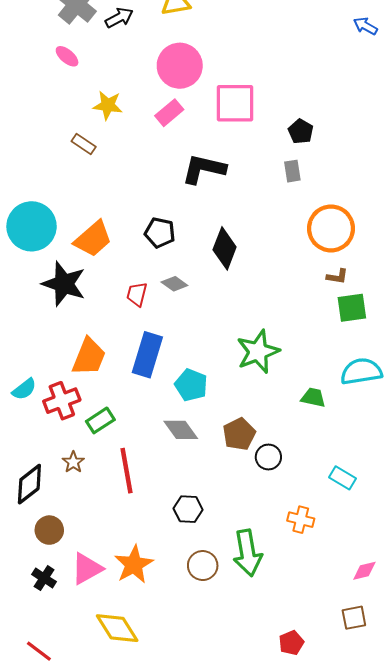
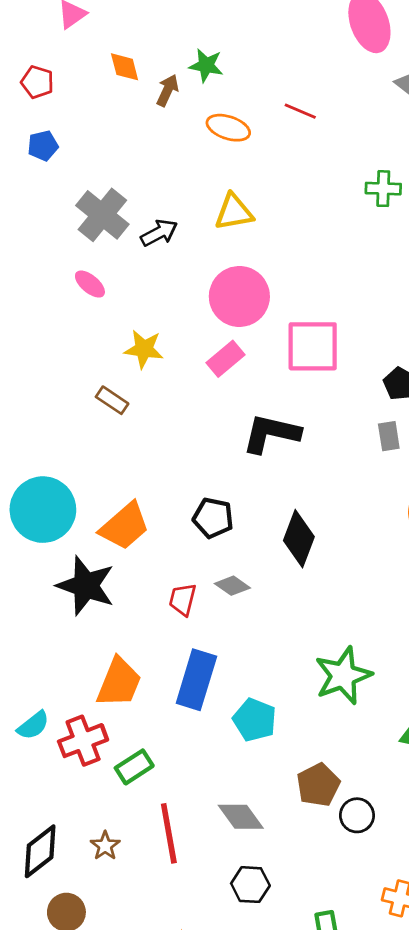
gray diamond: (181, 430) -> (241, 817), moved
brown star: (73, 462) -> (105, 846), moved

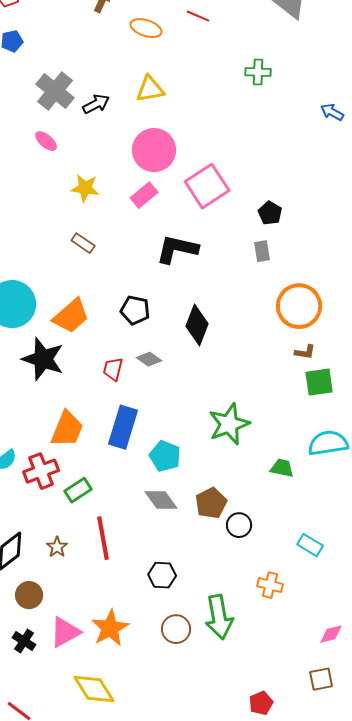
pink square: (313, 346) -> (207, 186), turned -33
brown rectangle: (112, 400) -> (83, 243), moved
gray diamond: (241, 817) -> (161, 500), moved

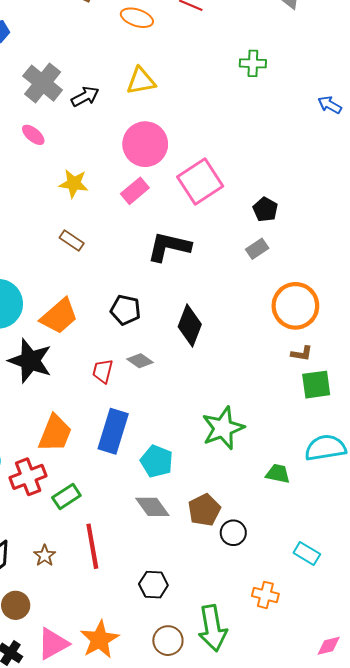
gray rectangle: (262, 251) -> (257, 249), turned 65

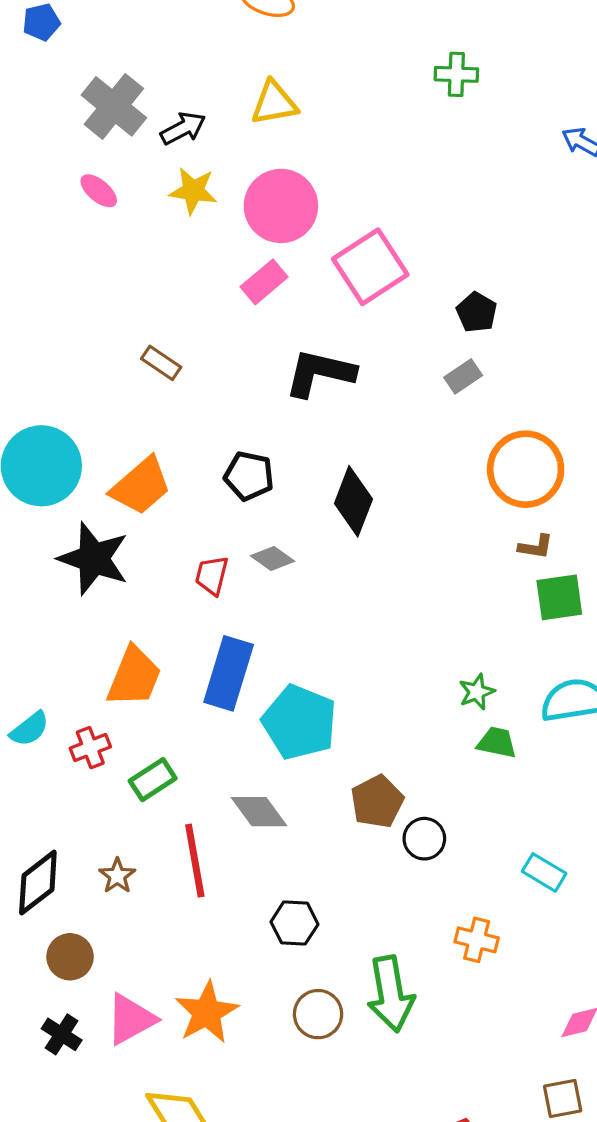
yellow star: (74, 184) -> (193, 191), moved
green star: (223, 428) -> (477, 692), moved, size x0.5
cyan pentagon: (157, 461) -> (299, 722), size x1.4
red cross: (28, 477) -> (90, 748), size x0.7
gray diamond: (152, 507) -> (259, 812), moved

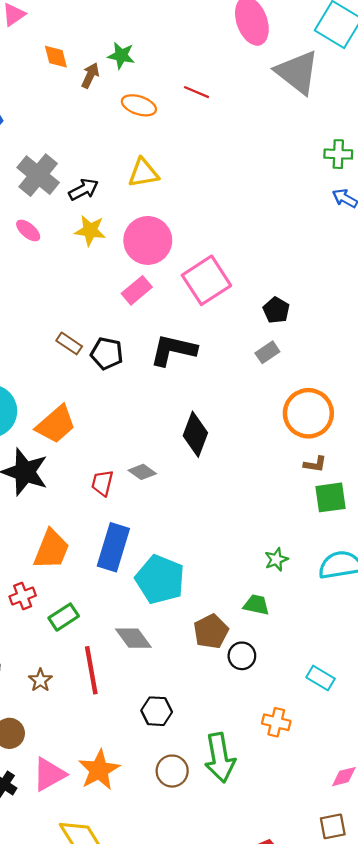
green cross: (456, 74) -> (338, 154), moved
black pentagon: (249, 476) -> (107, 353), moved
green trapezoid: (497, 742) -> (256, 605), moved

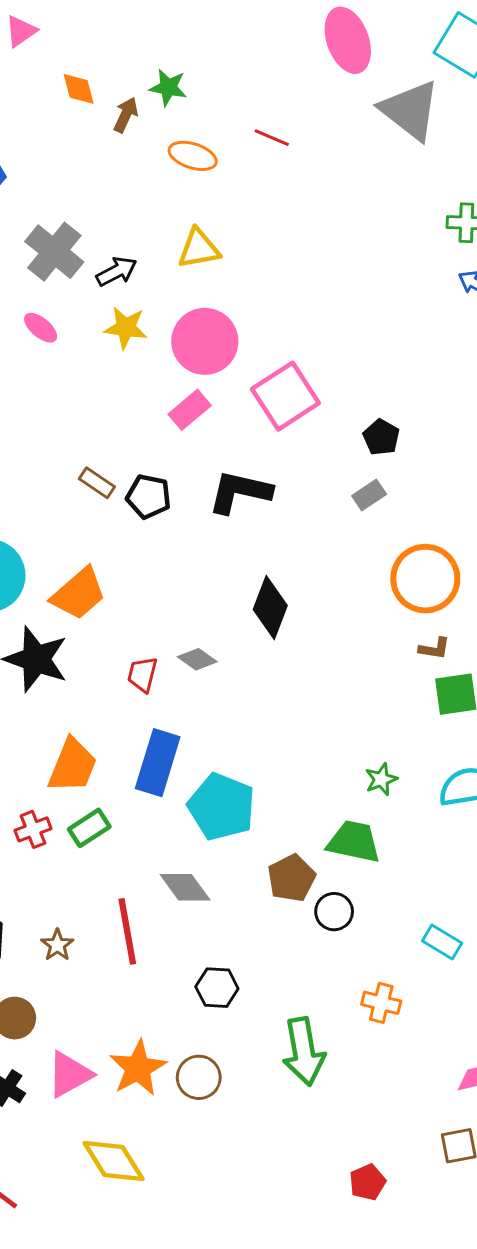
green trapezoid: (256, 605) -> (354, 842), size x1.5
green rectangle: (64, 617) -> (89, 828), moved
brown circle: (172, 771) -> (199, 1077), moved

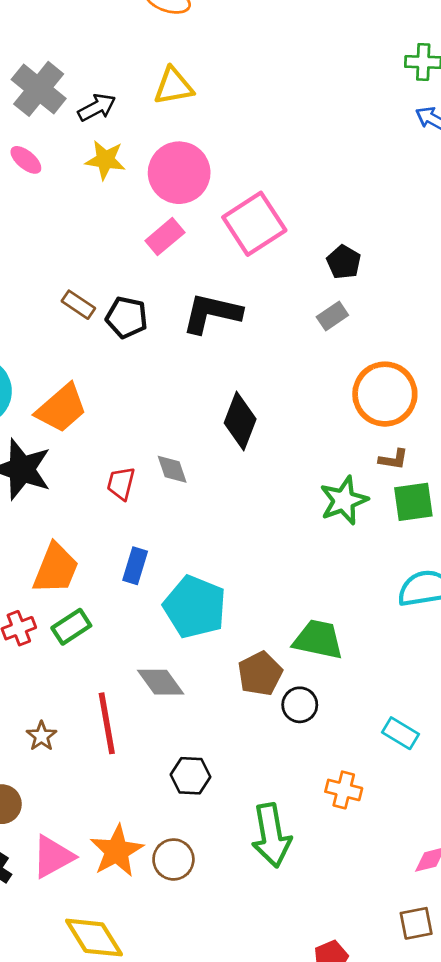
gray diamond: (197, 659) -> (172, 469), turned 36
blue rectangle: (158, 763) -> (135, 566), size x0.6
green star: (381, 779) -> (344, 500), moved, size x1.6

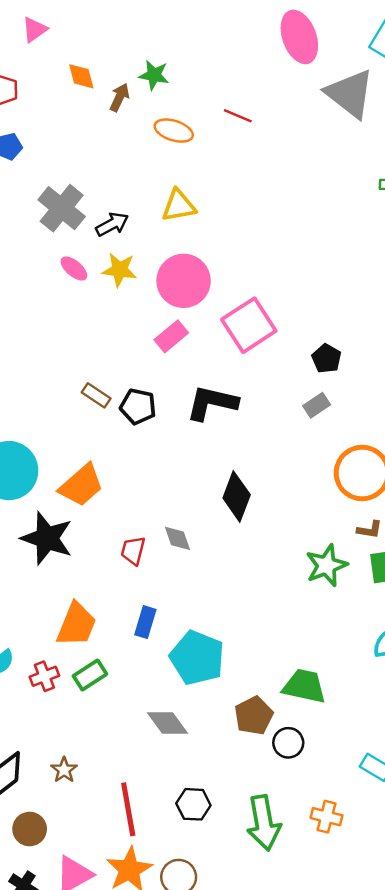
pink ellipse: (26, 160) -> (74, 269), moved
red line: (107, 723) -> (128, 809), moved
green arrow: (271, 835) -> (264, 823), moved

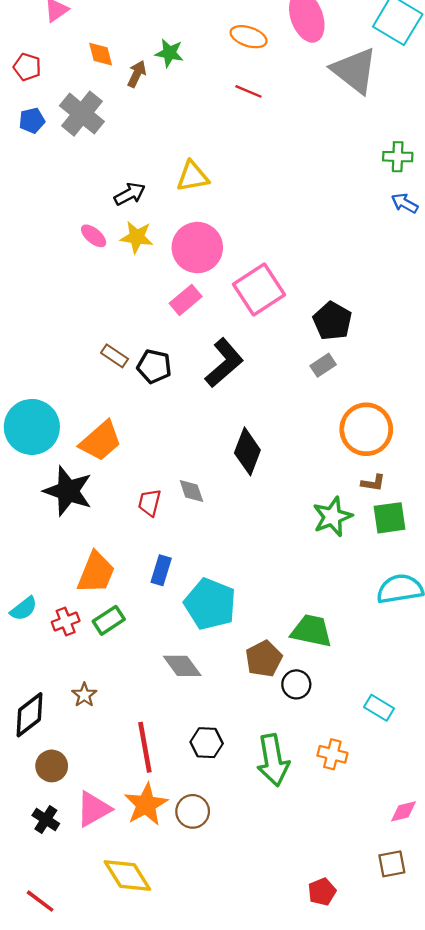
orange ellipse: (174, 131) -> (249, 37), moved
gray cross: (62, 208) -> (82, 114), moved
black pentagon: (326, 358) -> (332, 321), size x1.4
black L-shape: (212, 403) -> (224, 363), turned 126
brown star: (64, 770) -> (84, 695), moved

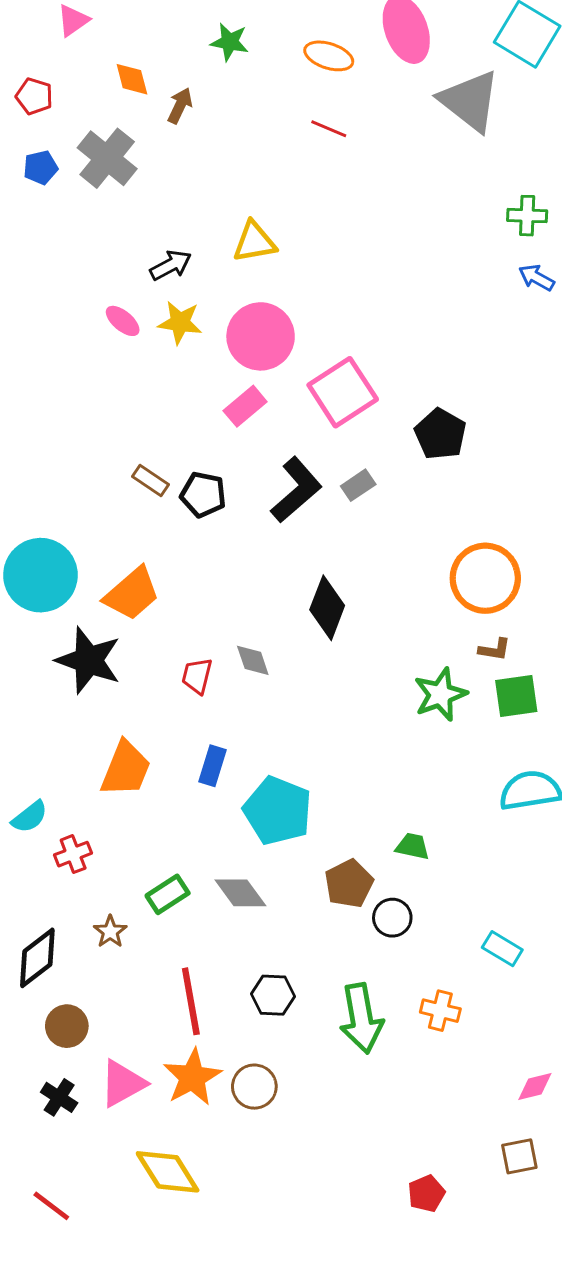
green star: (169, 53) -> (230, 42), moved
gray rectangle: (323, 365) -> (358, 485), moved
green rectangle: (109, 620) -> (168, 894), moved
red cross: (66, 622) -> (73, 854), moved
green trapezoid: (311, 631) -> (412, 846), size x0.6

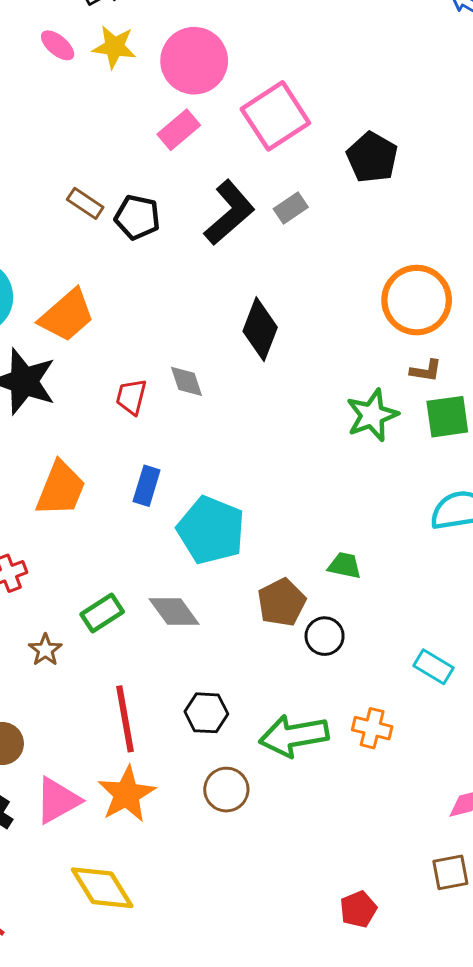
green arrow: (361, 1018) -> (294, 736), turned 90
brown circle: (254, 1087) -> (226, 790), moved

